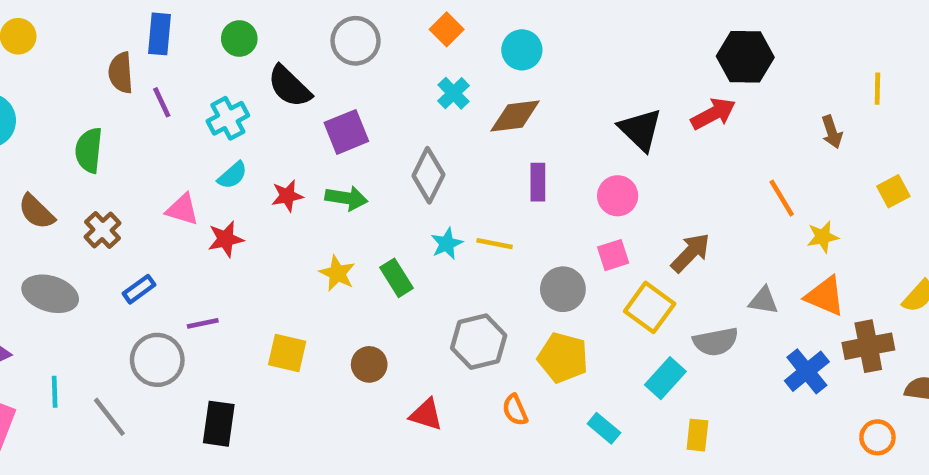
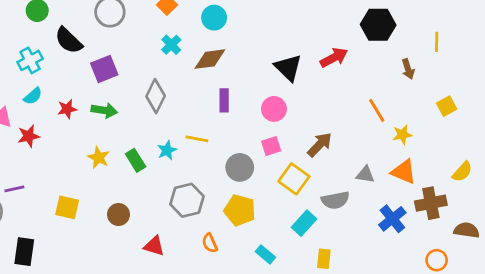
black hexagon: (745, 57) -> (378, 25), moved
cyan star: (447, 244) -> (167, 150), moved

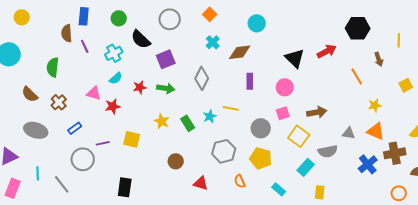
cyan circle: (214, 18) -> (257, 23), moved
orange line: (377, 110) -> (357, 76), moved
brown arrow: (320, 145) -> (317, 112), turned 36
yellow square: (67, 207) -> (132, 139), moved
black rectangle: (24, 252) -> (125, 187), moved

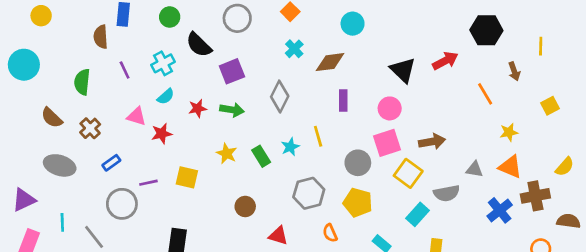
purple line: (85, 46) -> (125, 70), moved
yellow line: (231, 108) -> (318, 136), turned 63
pink square: (283, 113) -> (387, 143), size x1.5

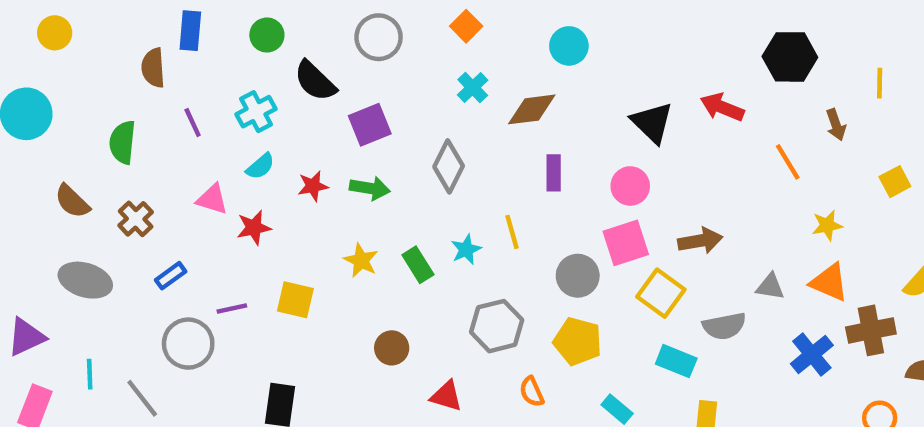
red arrow: (445, 61) -> (722, 107), turned -130
cyan rectangle: (417, 214) -> (676, 361), turned 70

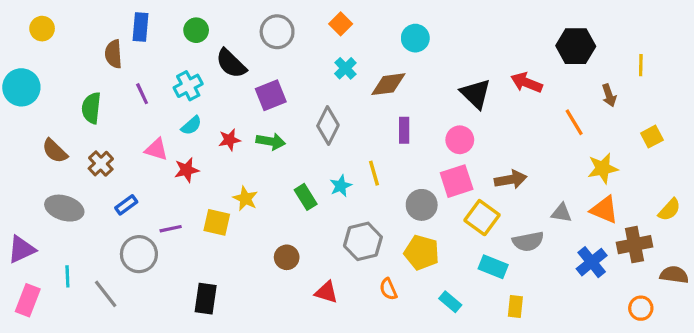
yellow star: (827, 225) -> (603, 168), size x1.4
yellow star: (361, 260) -> (245, 199), moved

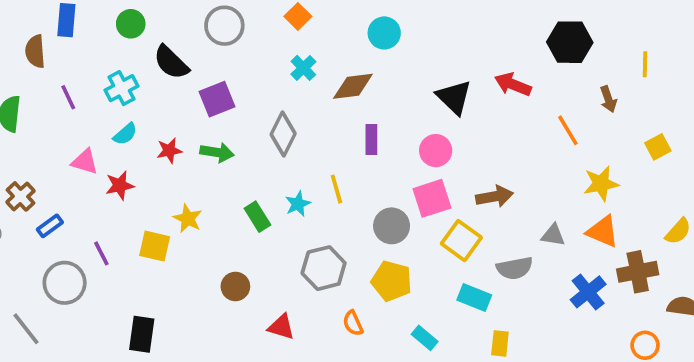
brown cross: (101, 164) -> (20, 196), moved
purple line: (171, 229) -> (101, 253), turned 75

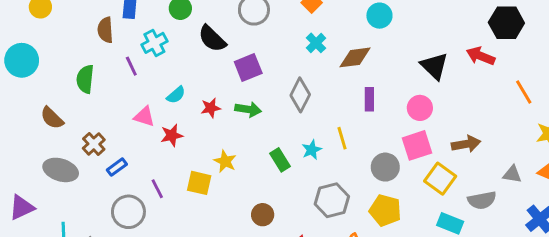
black hexagon: (570, 42) -> (506, 23), moved
cyan cross: (122, 88) -> (154, 43), moved

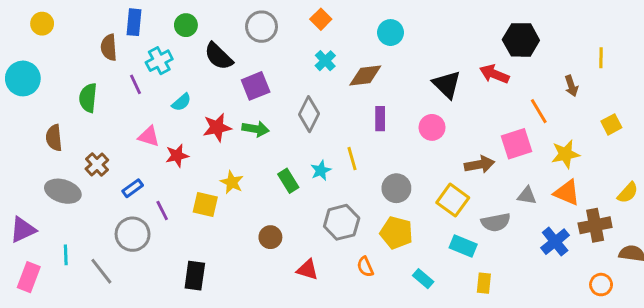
cyan semicircle: (176, 95) -> (181, 102), moved
red star: (211, 108) -> (217, 127), size x1.4
brown semicircle: (52, 118) -> (54, 138), turned 40
pink square: (417, 145) -> (517, 144), moved
blue rectangle: (117, 167) -> (133, 188), moved

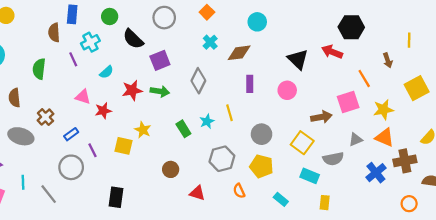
yellow square: (611, 124) -> (417, 88), size x1.6
gray triangle: (527, 196) -> (356, 139), turned -32

